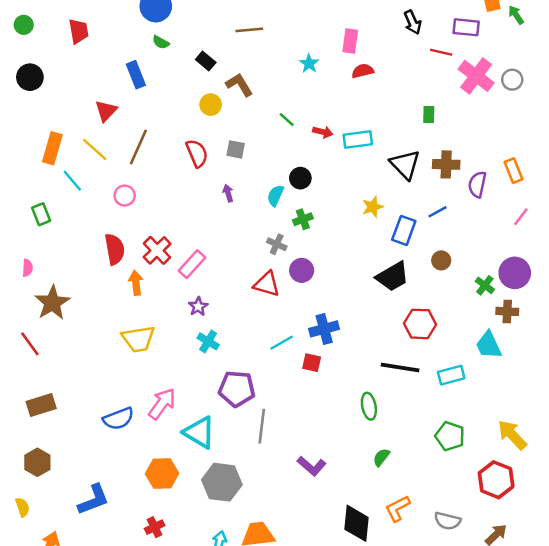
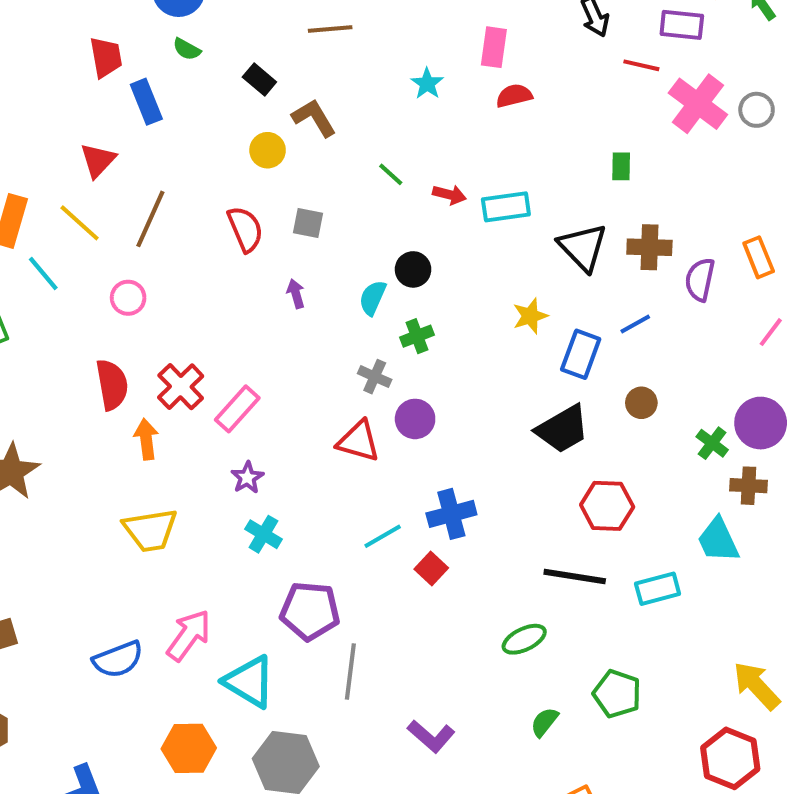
red trapezoid: (79, 31) -> (106, 57), moved
red square: (312, 363) -> (431, 568), turned 30
green ellipse: (369, 406) -> (524, 639), turned 75
green pentagon: (450, 436) -> (617, 694), moved

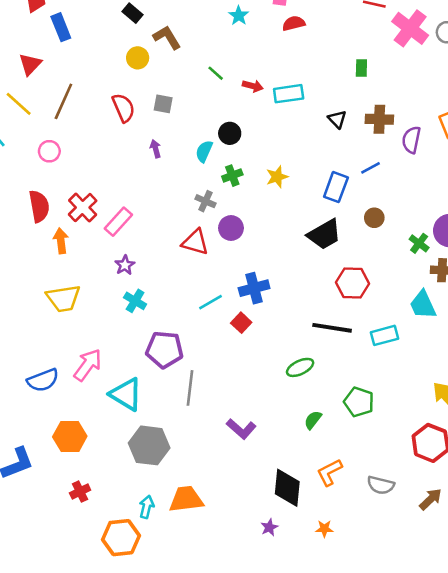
black triangle: (583, 247) -> (337, 119), size x0.6
yellow star: (530, 316) -> (277, 177), moved
orange hexagon: (189, 748) -> (70, 437), moved

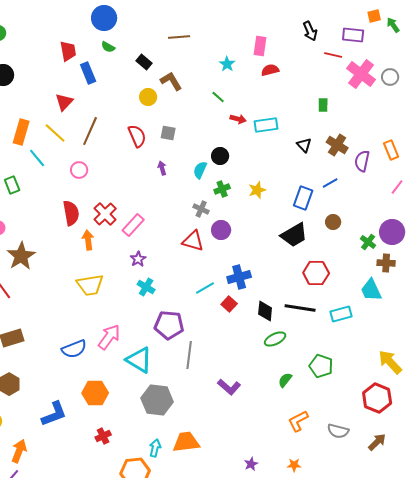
green line: (216, 73) -> (218, 97), moved
brown cross: (379, 119) -> (337, 145), turned 30
black diamond: (287, 488) -> (265, 311), moved, size x0.7

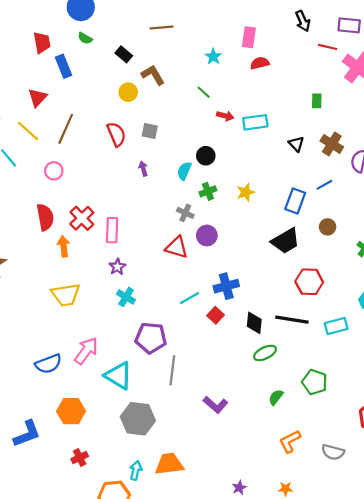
pink rectangle: (133, 225) -> (112, 230), turned -40

